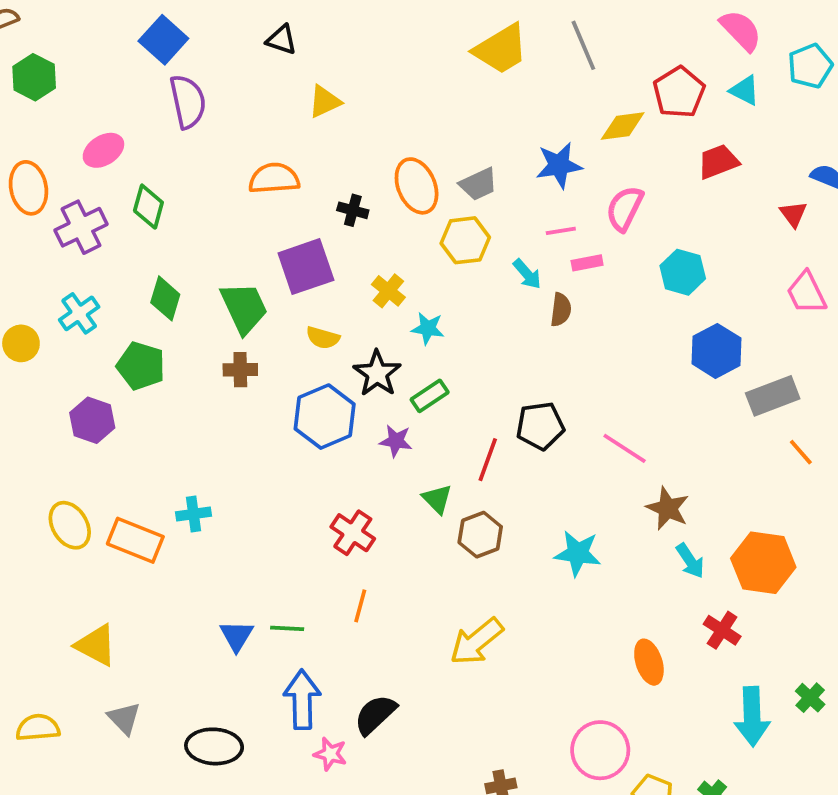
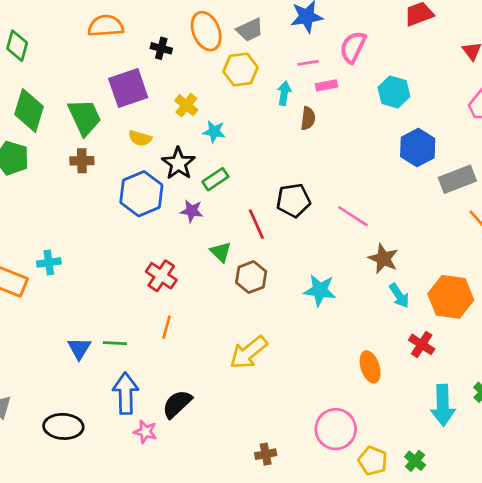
cyan arrow: (527, 274) -> (284, 93), turned -130
green diamond: (165, 298) -> (29, 110), size x1.4
red line: (488, 460) -> (256, 224), turned -44

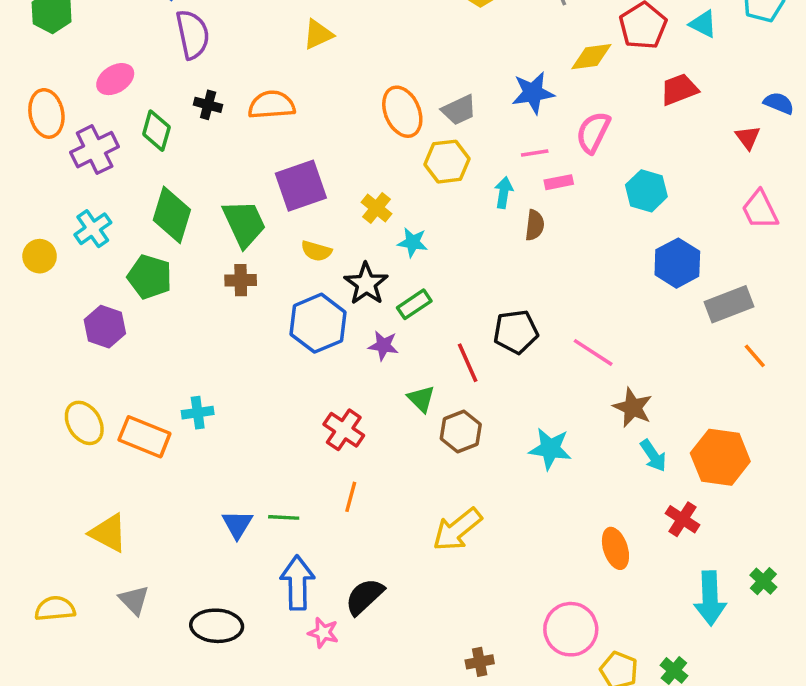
black cross: (161, 48) -> (208, 105), moved

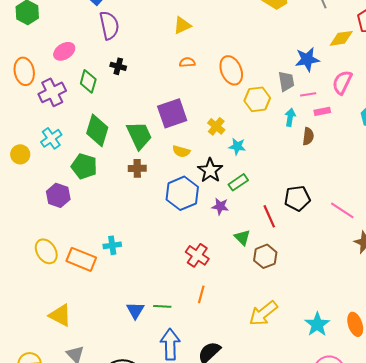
orange semicircle: (272, 105) -> (187, 62), moved, size x0.6
gray trapezoid: (459, 110) -> (286, 81), moved, turned -75
cyan star: (550, 449) -> (317, 324), moved, turned 30

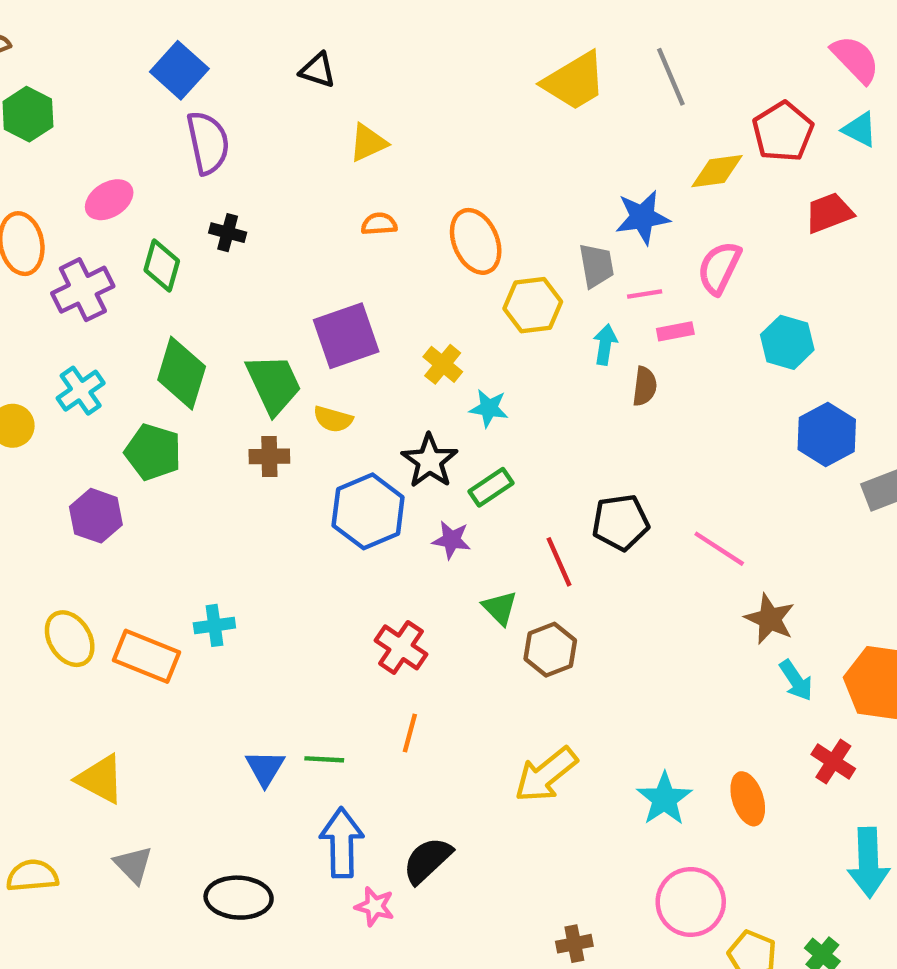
yellow semicircle: (181, 151) -> (333, 419), moved

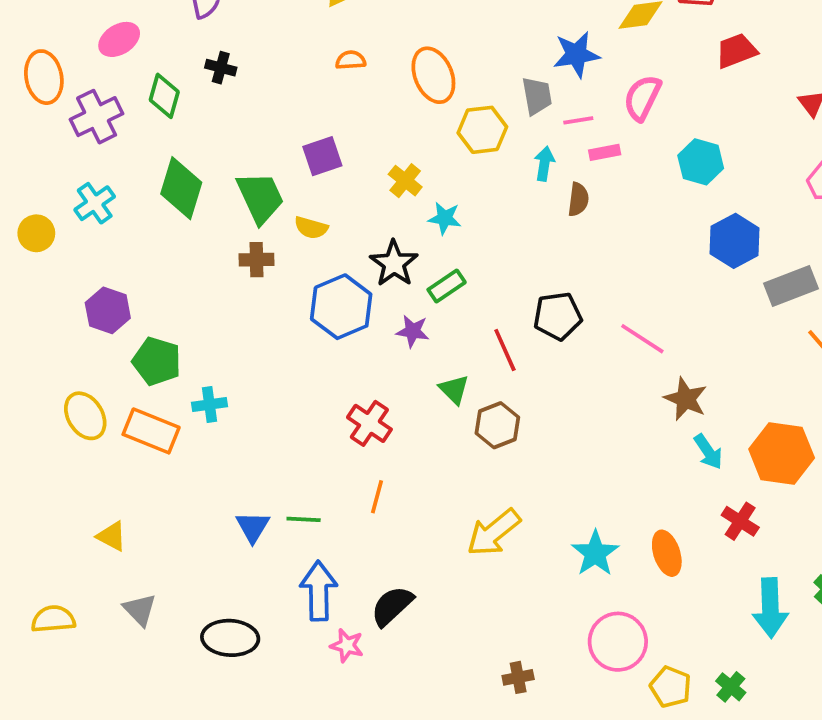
purple square: (346, 336) -> (322, 156), size x0.7
green pentagon: (153, 452) -> (157, 361), moved
yellow triangle: (100, 779) -> (112, 536), size x0.7

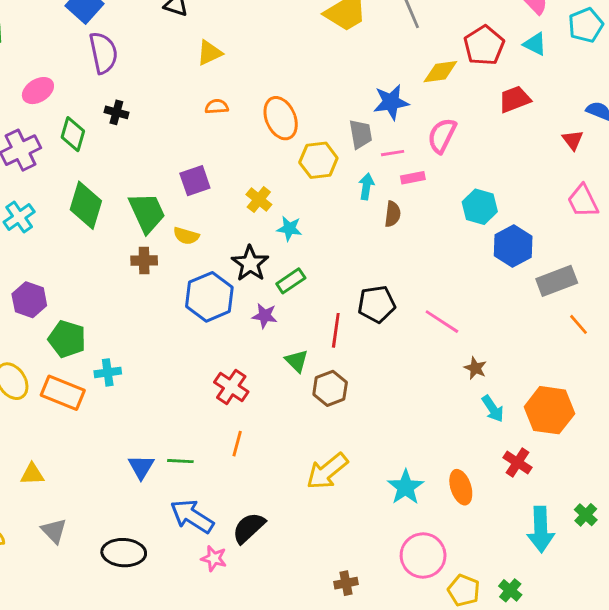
cyan hexagon: (701, 162) -> (480, 207), moved
red line: (505, 350) -> (336, 330), turned 32
brown star: (686, 399) -> (475, 368), size x0.7
yellow triangle: (112, 536) -> (32, 474), turned -30
blue arrow: (319, 591) -> (192, 516), turned -57

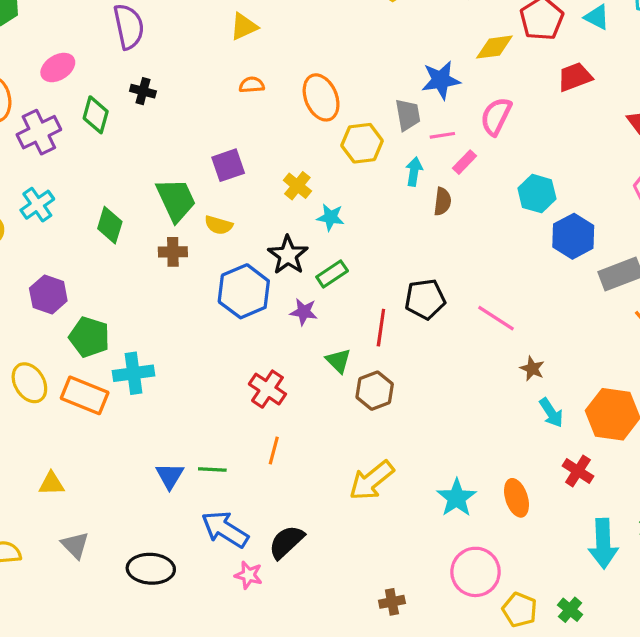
pink rectangle: (413, 178) -> (464, 162), turned -35
green diamond: (86, 205) -> (110, 225), moved, size x0.7
cyan cross: (108, 372) -> (133, 373), size x1.4

